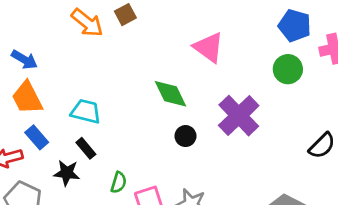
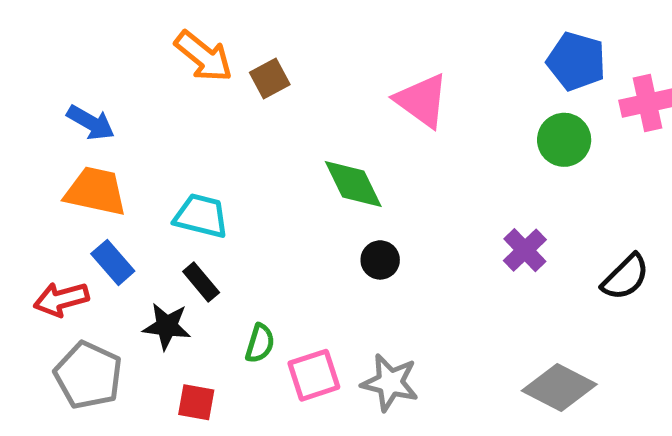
brown square: (125, 15) -> (270, 78), moved
orange trapezoid: (27, 98) -> (96, 191), turned 129
purple cross: (239, 116) -> (525, 250), moved, size x0.6

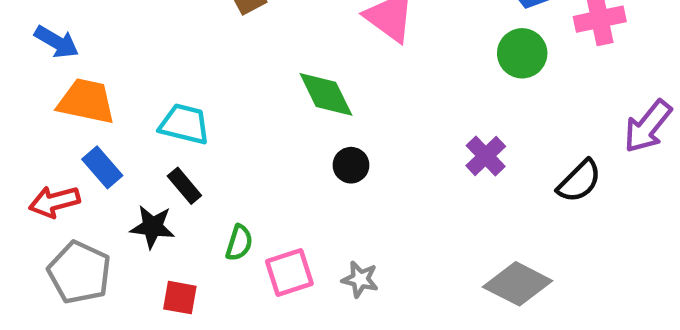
blue arrow: (91, 123) -> (57, 42), moved
gray star: (390, 383) -> (360, 279), size x0.7

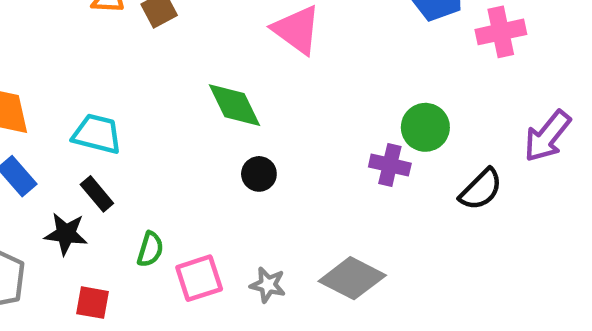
green circle: (522, 53) -> (425, 127), moved
purple cross: (486, 156) -> (390, 165), turned -33
gray diamond: (518, 284) -> (352, 278), moved

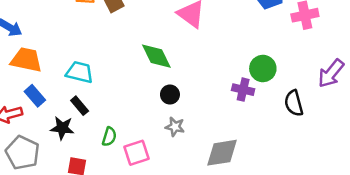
black semicircle: (481, 189) -> (294, 103), turned 120
gray diamond: (352, 278) -> (222, 153), turned -36
gray star: (268, 285) -> (175, 127), moved

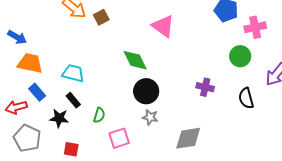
green circle: (263, 68) -> (240, 56), moved
black circle: (170, 95) -> (146, 91), size x1.6
green semicircle: (109, 137) -> (99, 115), moved

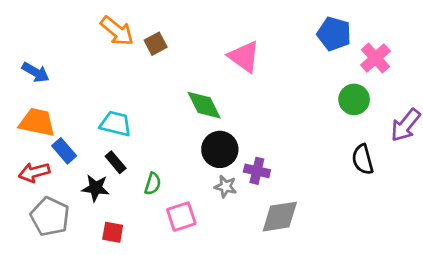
pink cross: (255, 27) -> (375, 58), turned -30
orange trapezoid: (30, 63) -> (37, 122), moved
purple cross: (205, 87) -> (257, 171), moved

